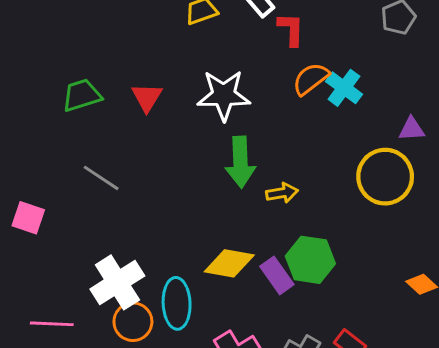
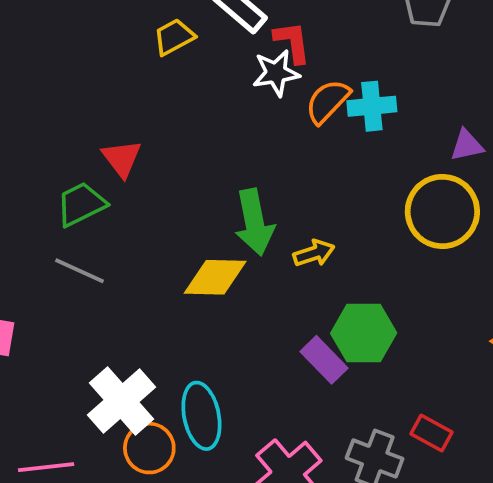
cyan cross: (344, 88) -> (372, 106), turned -33
green trapezoid: (82, 95) -> (81, 204), moved
white star: (224, 95) -> (276, 73), moved, size x0.7
yellow diamond: (229, 263) -> (215, 277), moved

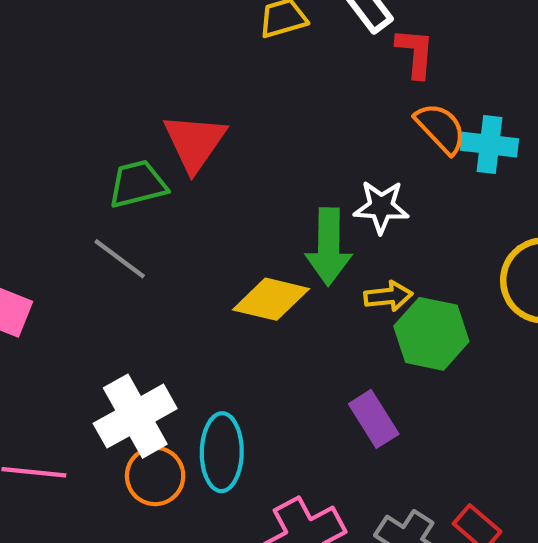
white star: (276, 73) -> (381, 207), moved
orange semicircle: (328, 101) -> (441, 128), turned 81
red triangle: (122, 158) -> (195, 142), size x1.4
green hexagon: (364, 333) -> (431, 334), moved

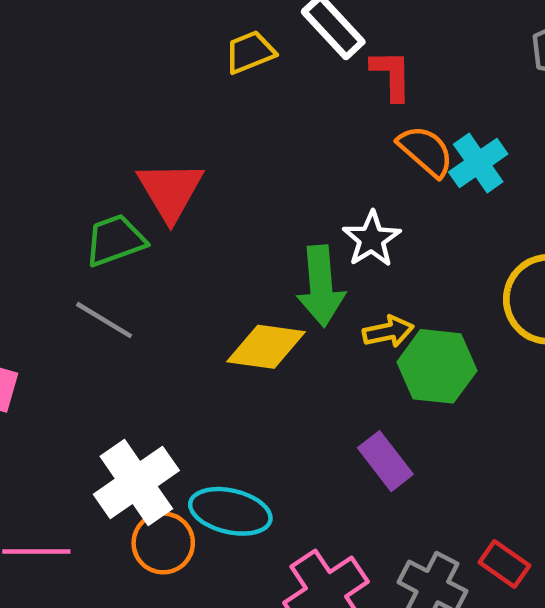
cyan cross: (489, 145) -> (478, 163), turned -36
white star: (381, 207) -> (372, 239), turned -30
cyan ellipse: (222, 452) -> (230, 511), turned -72

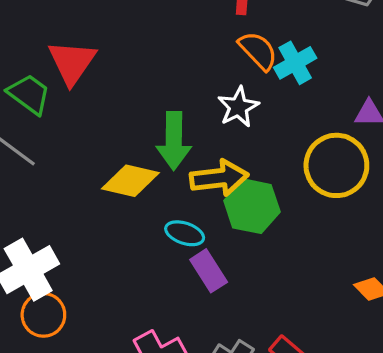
white star: (372, 239) -> (238, 107), moved
green trapezoid: (115, 240) -> (29, 94), turned 51
yellow arrow: (388, 332) -> (219, 178), size x1.6
cyan ellipse: (230, 511) -> (185, 233), moved, size x0.7

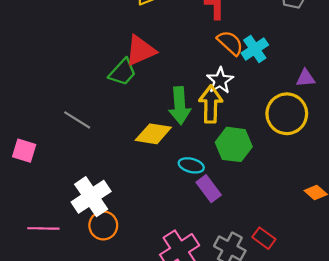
red triangle: (72, 62) -> (140, 51), moved, turned 36
green trapezoid: (29, 94) -> (123, 72), moved, turned 100
yellow arrow: (219, 178) -> (211, 104), moved, turned -78

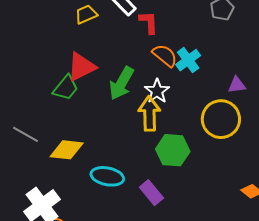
green arrow: (180, 106) -> (121, 83), moved, turned 36
yellow diamond: (153, 134) -> (67, 150), moved
cyan ellipse: (191, 165) -> (107, 176), moved, size x1.4

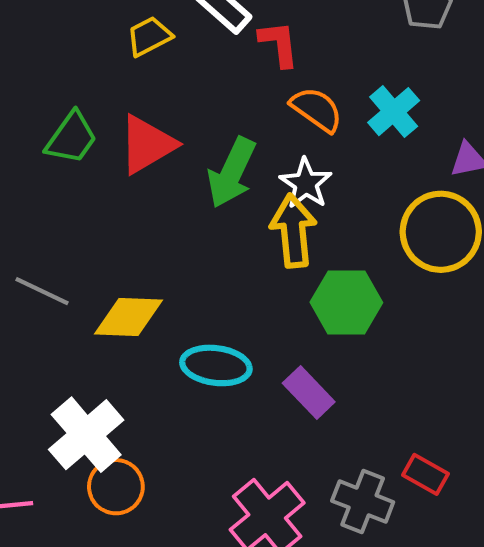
cyan cross: (188, 60) -> (394, 112), moved
green trapezoid: (66, 88) -> (71, 138), moved

